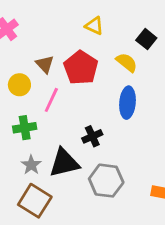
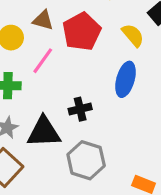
brown triangle: (45, 64) -> (43, 20), turned -42

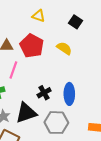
yellow semicircle: (133, 35) -> (64, 48), moved
blue ellipse: (125, 79) -> (69, 94), moved

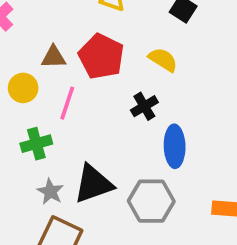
black cross: (44, 93) -> (144, 106), moved

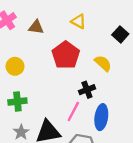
brown triangle: (53, 57) -> (36, 27), moved
pink line: (67, 103) -> (73, 112), moved

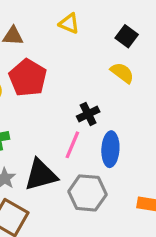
red pentagon: (66, 55) -> (28, 78), moved
yellow semicircle: (103, 63) -> (122, 73), moved

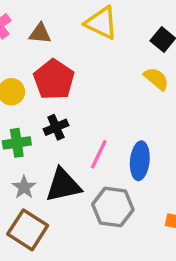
yellow triangle: (69, 23) -> (101, 23), size x1.5
black cross: (88, 114) -> (56, 127), moved

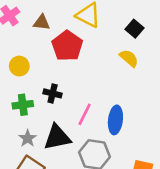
red pentagon: (54, 80) -> (67, 46), moved
black cross: (56, 127) -> (53, 93), turned 36

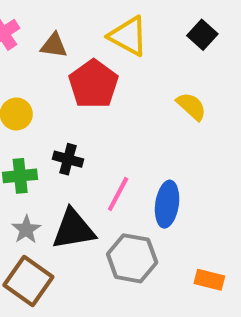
black square: (134, 29) -> (202, 35), moved

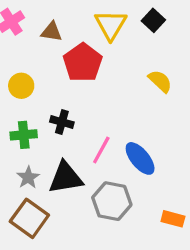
black square: (202, 35) -> (153, 20), moved
yellow triangle: (128, 36) -> (111, 25), turned 32
blue ellipse: (167, 204) -> (140, 158), turned -48

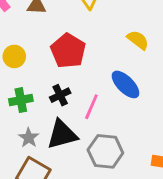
red pentagon: (83, 63) -> (68, 51), moved
black cross: (62, 122) -> (60, 95), moved, turned -36
blue ellipse: (140, 158) -> (125, 84), moved

